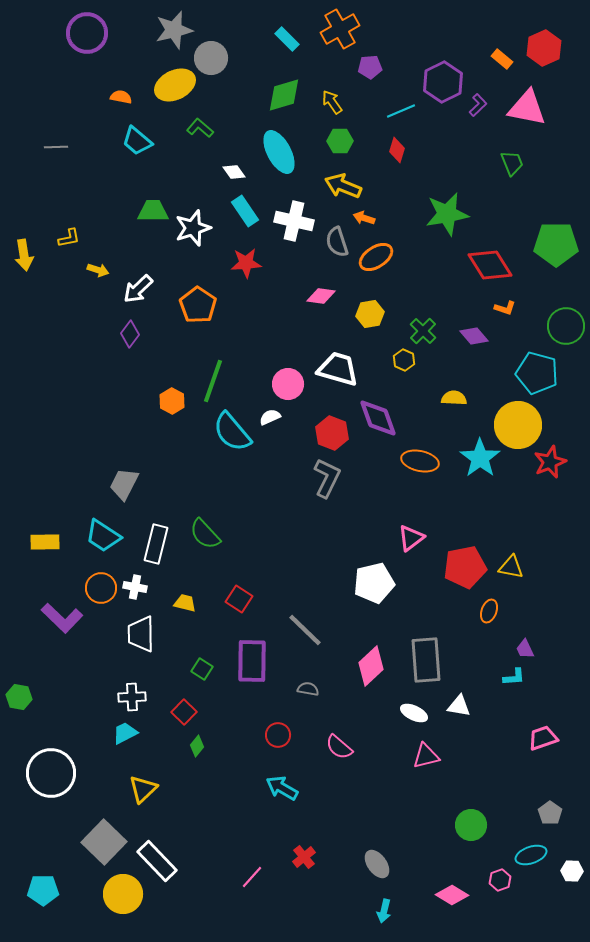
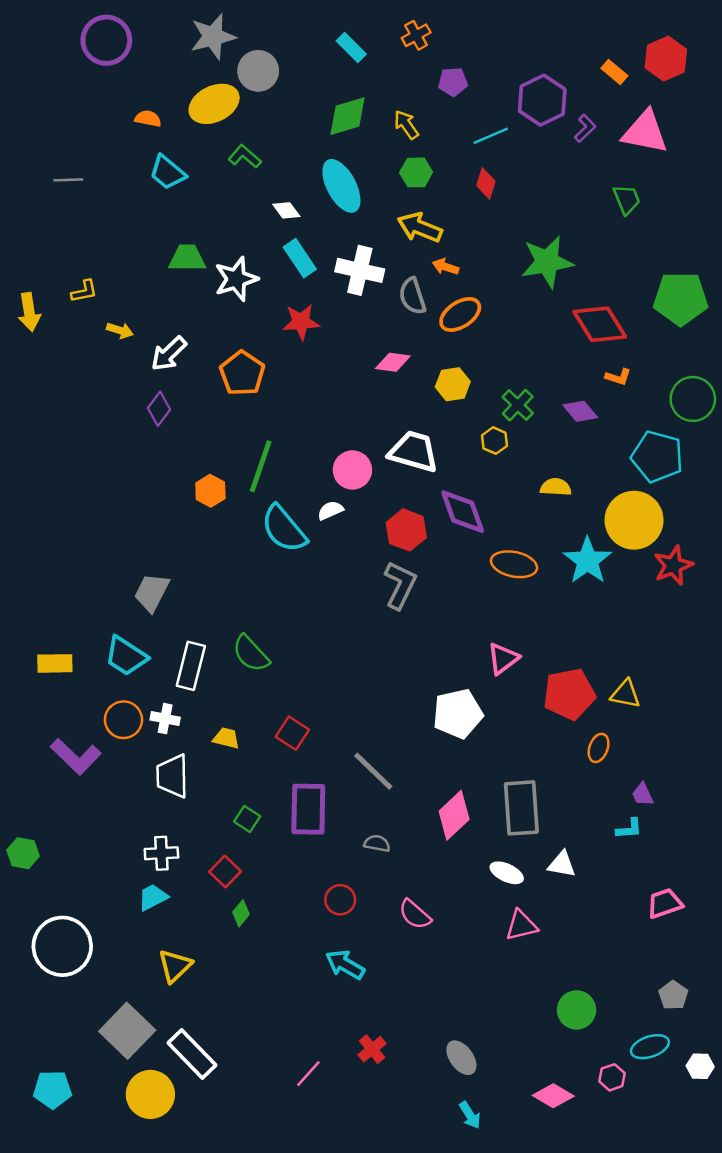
orange cross: (340, 29) -> (416, 35), size x0.6
cyan arrow: (384, 911) -> (470, 1115), turned -45

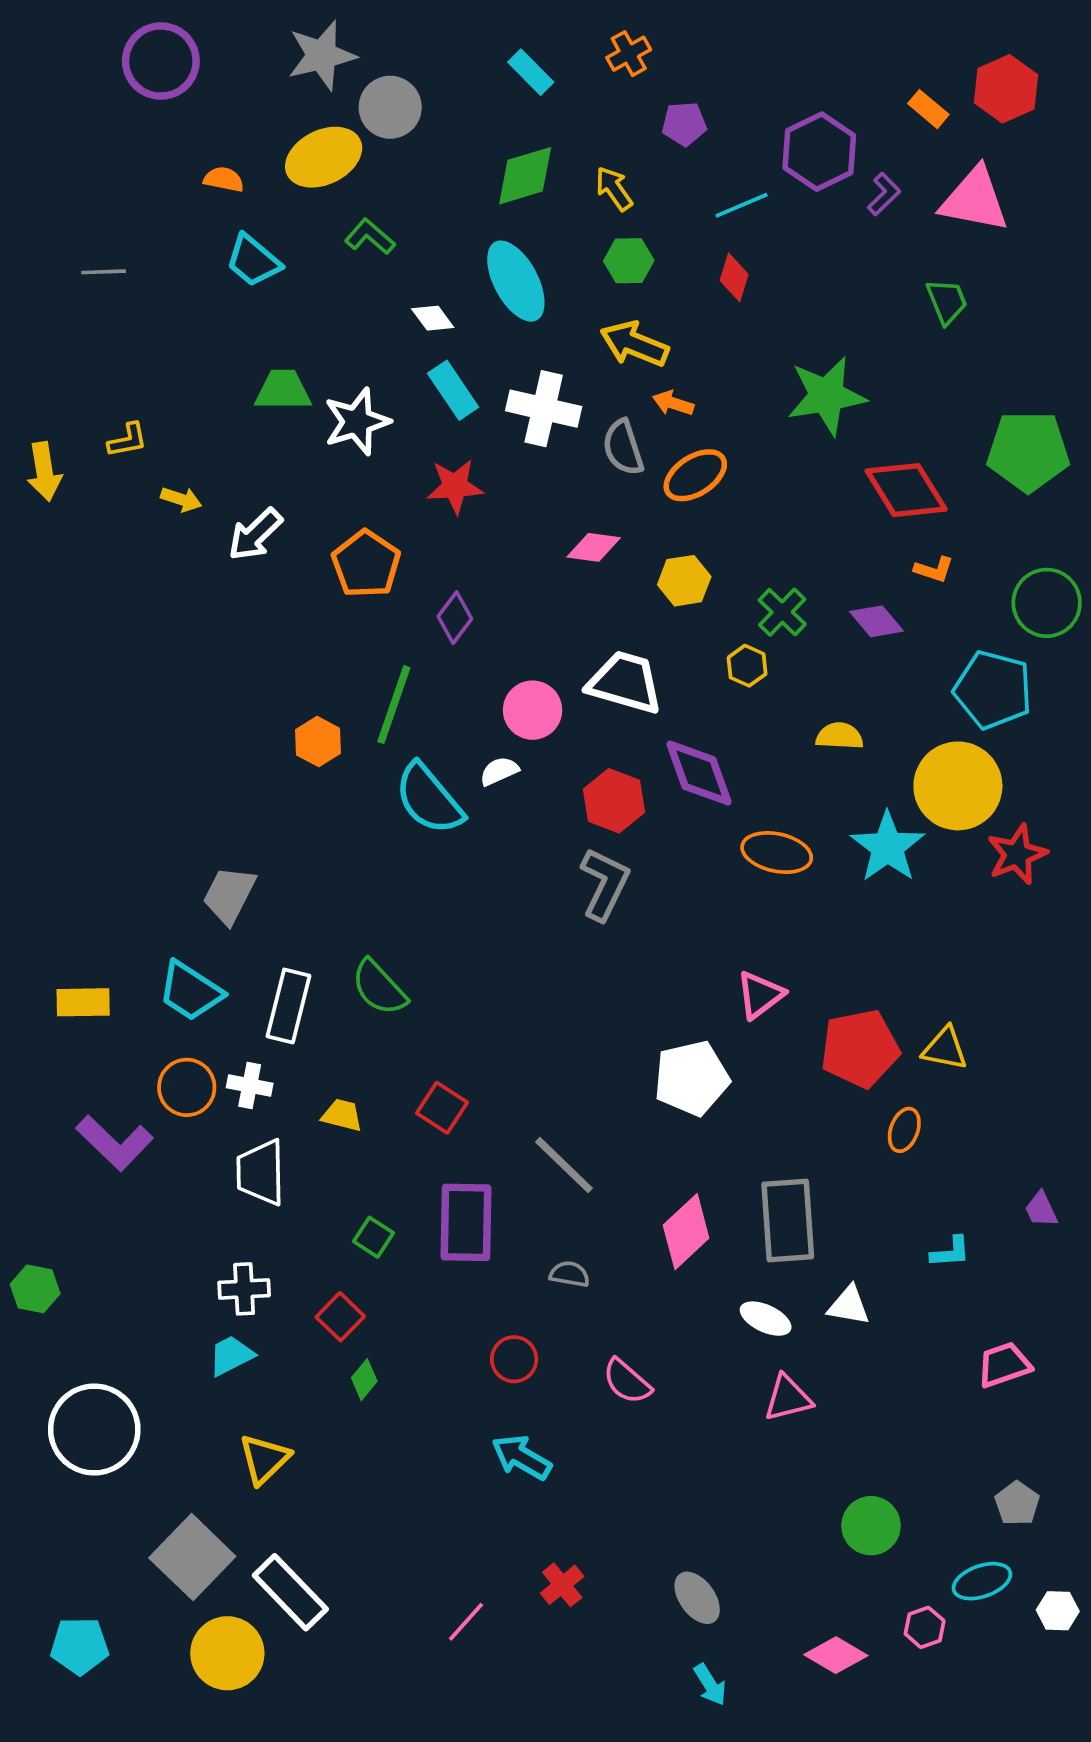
purple diamond: (159, 409) -> (455, 618), moved
purple trapezoid: (643, 794) -> (1041, 1209), moved

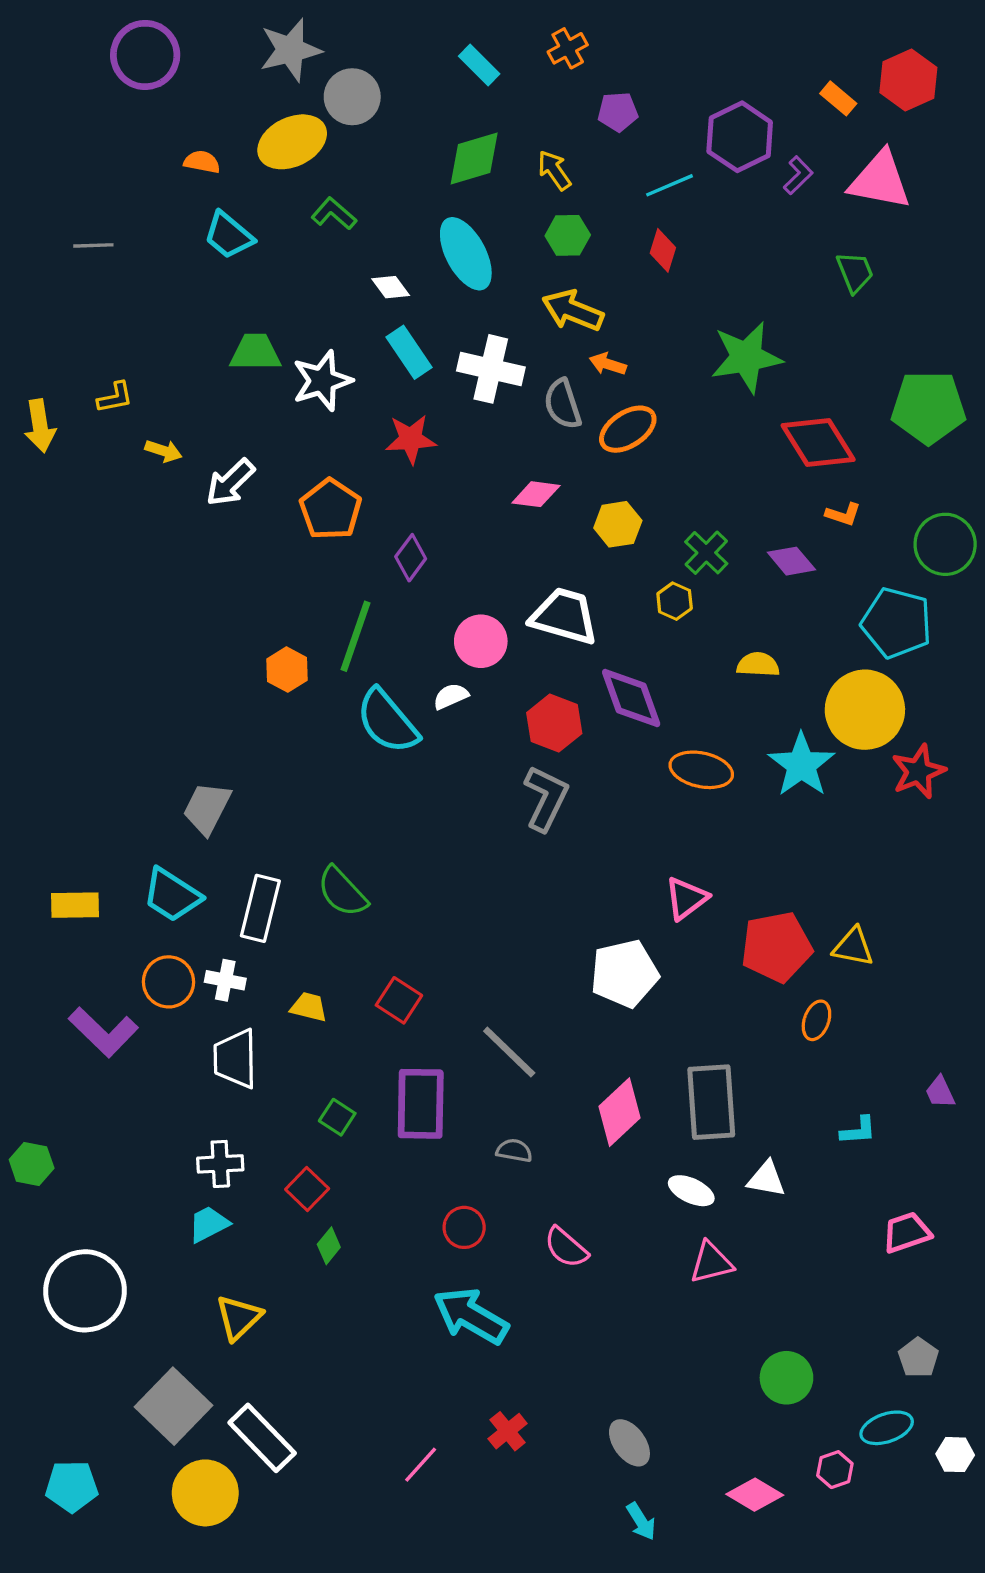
cyan arrow: (521, 1457) -> (471, 1316), size x1.4

